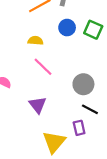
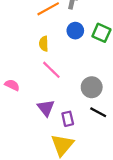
yellow semicircle: (35, 41) -> (44, 44), turned -96
purple rectangle: (79, 128) -> (68, 119), moved

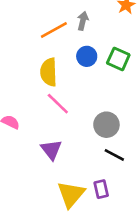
yellow semicircle: (44, 44) -> (49, 72), size x1.5
purple rectangle: (68, 119) -> (101, 189), moved

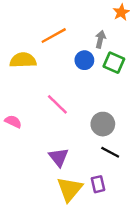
gray arrow: (83, 21) -> (100, 39), moved
yellow semicircle: (49, 72) -> (23, 60), moved, turned 90
purple triangle: (51, 150) -> (59, 157), moved

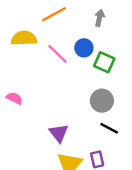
blue circle: (84, 60) -> (84, 48), moved
green square: (114, 63) -> (104, 62), moved
pink line: (57, 104) -> (58, 54), moved

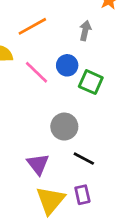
gray circle: (102, 101) -> (64, 127), moved
black line: (109, 128) -> (84, 159), moved

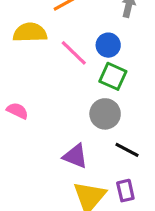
green square: (91, 82) -> (113, 76), moved
purple triangle: (38, 164) -> (75, 156), turned -30

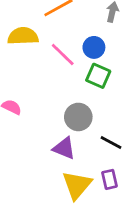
gray circle: (105, 114) -> (78, 117), moved

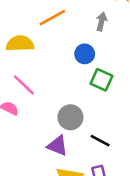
pink line: (63, 55) -> (24, 85), moved
green square: (98, 76) -> (101, 80), moved

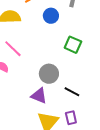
blue circle: (85, 54) -> (51, 16), moved

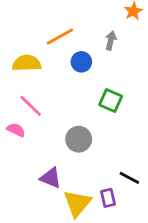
black line: (72, 92) -> (129, 178), moved
purple triangle: (39, 96) -> (51, 178), moved

